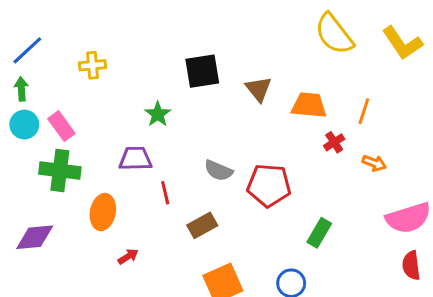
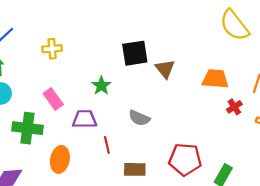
brown triangle: (259, 89) -> (165, 69), moved
pink rectangle: (61, 126) -> (53, 99), moved
gray semicircle: (219, 171) -> (139, 118), moved
red pentagon: (269, 185) -> (185, 159), moved
brown rectangle: (202, 225) -> (135, 169), turned 30

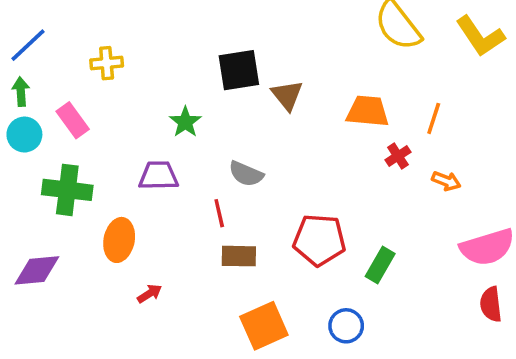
pink rectangle: (53, 99) -> (73, 120), moved
red line: (107, 145) -> (219, 213), moved

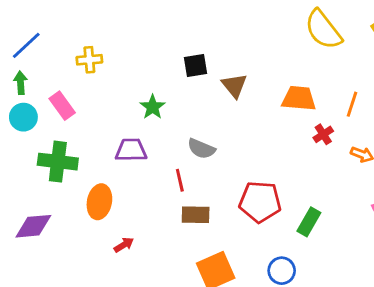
black square: (239, 70) -> (196, 65), size x0.7

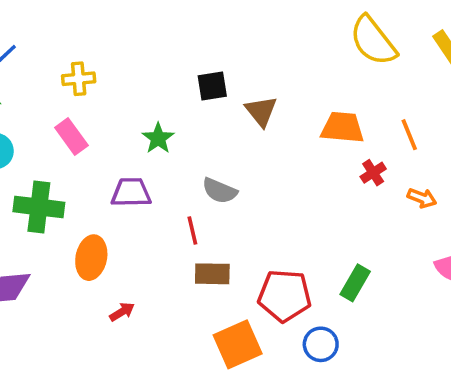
orange line: (352, 104) -> (409, 135), turned -40
pink rectangle: (62, 106) -> (71, 137), moved
red pentagon: (260, 202) -> (285, 296), moved

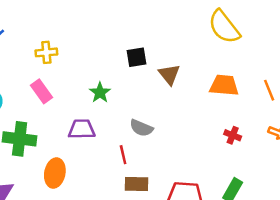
yellow semicircle: (373, 41) -> (224, 27), moved
red cross: (373, 173) -> (233, 135), moved, turned -35

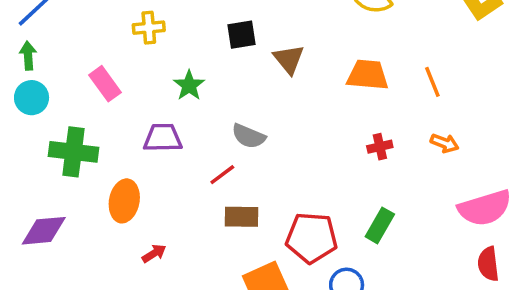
yellow cross: (46, 52) -> (149, 28), moved
red cross: (233, 135) -> (380, 147), turned -35
red line: (123, 155) -> (222, 175), turned 66

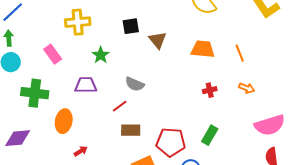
yellow cross: (149, 28) -> (78, 22), size x1.4

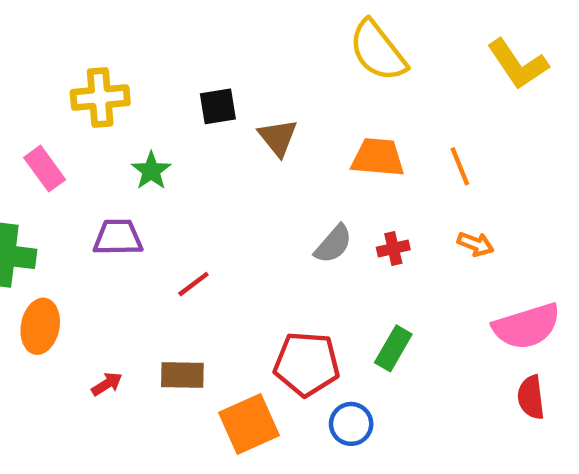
gray semicircle: (135, 84) -> (333, 244), moved, turned -72
orange ellipse: (64, 121) -> (40, 326), moved
brown rectangle: (131, 130) -> (182, 375), moved

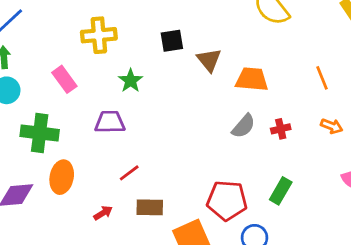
orange trapezoid: (378, 157) -> (252, 79), moved
red line: (193, 284) -> (129, 173), moved

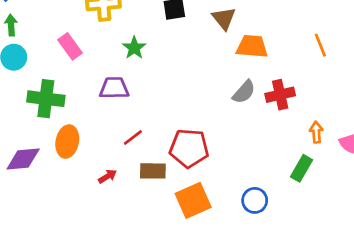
brown triangle: (209, 60) -> (224, 18), moved
orange arrow: (332, 126) -> (316, 132), moved, turned -115
red cross: (281, 129) -> (280, 95), size x1.5
green rectangle: (281, 191) -> (302, 168), moved
red pentagon: (227, 200) -> (189, 148), moved

